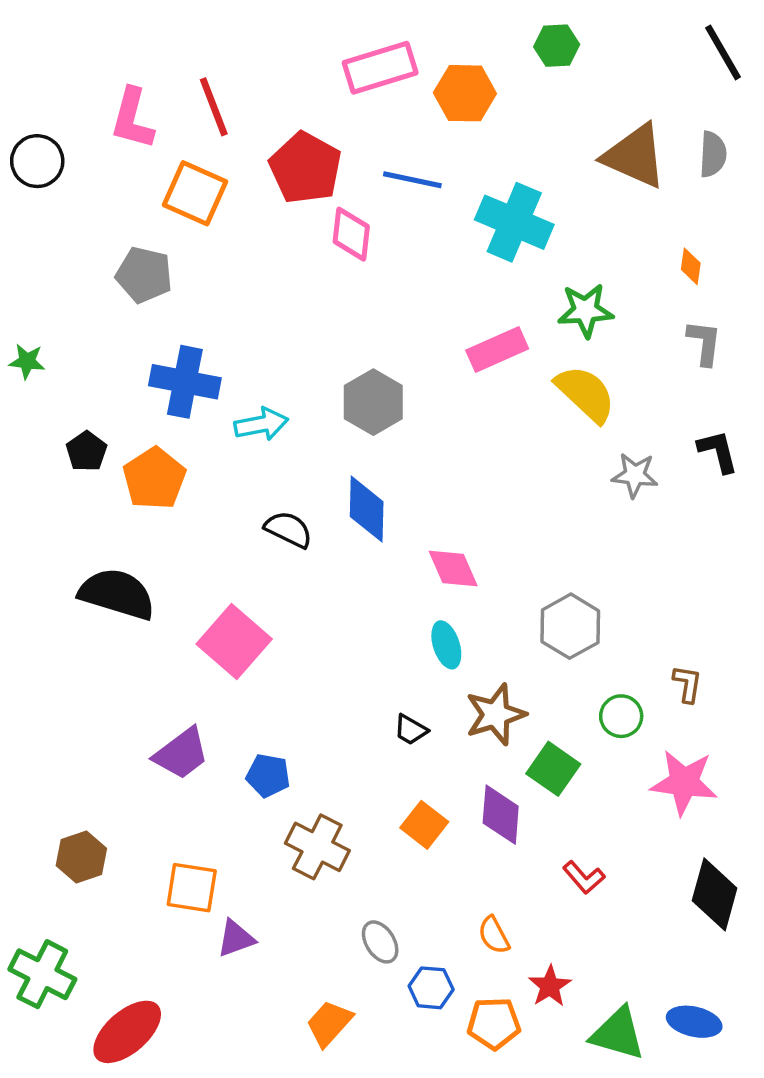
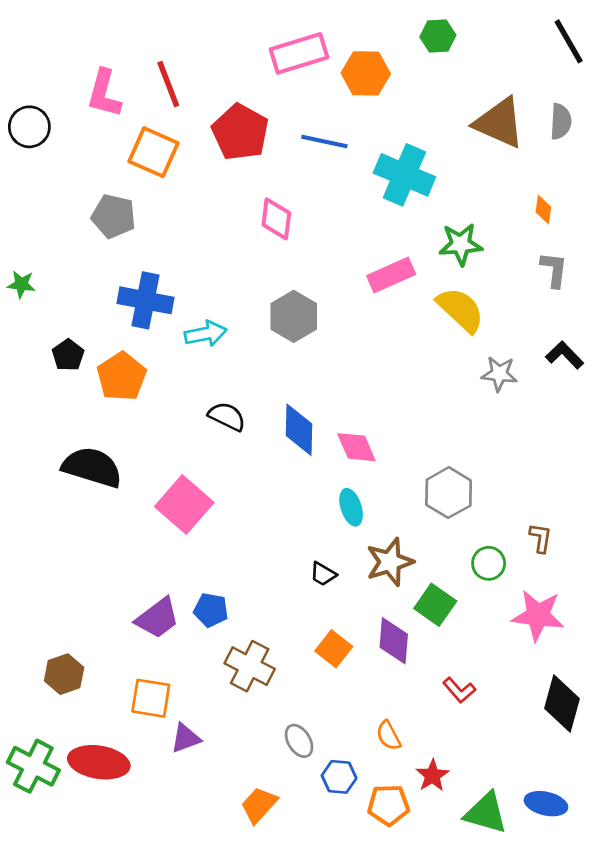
pink diamond: (351, 234) -> (276, 219), moved
black L-shape: (718, 451) -> (565, 355), turned -30
blue diamond: (367, 509) -> (299, 430), moved
purple trapezoid: (182, 754) -> (158, 618), moved
red ellipse: (127, 1032) -> (99, 762), moved, turned 50

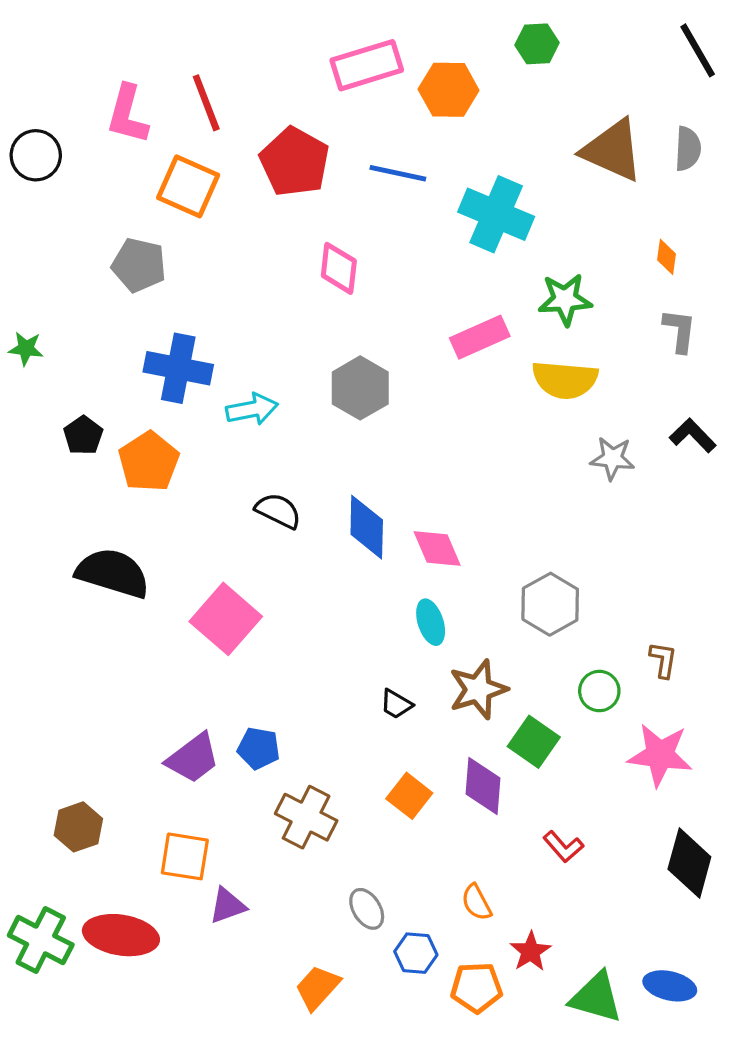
yellow semicircle: (461, 310) -> (565, 380), turned 142

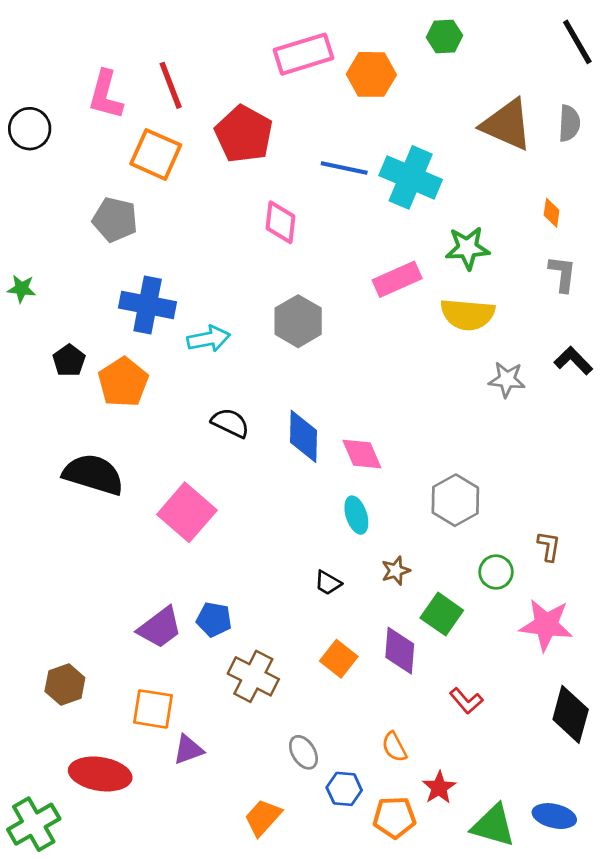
blue line: (398, 173) -> (344, 168), moved
brown star: (478, 689) -> (396, 571), size x0.6
green cross: (41, 940) -> (34, 824), moved, turned 33

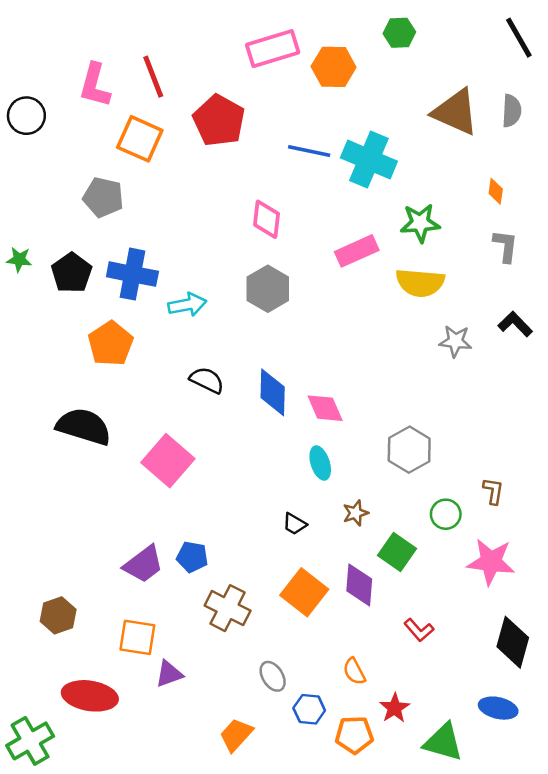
pink diamond: (280, 222) -> (267, 219), moved
black pentagon: (69, 361) -> (72, 273), moved, size x1.4
orange square: (339, 659) -> (304, 592), size x1.4
blue ellipse: (554, 816) -> (498, 708), moved

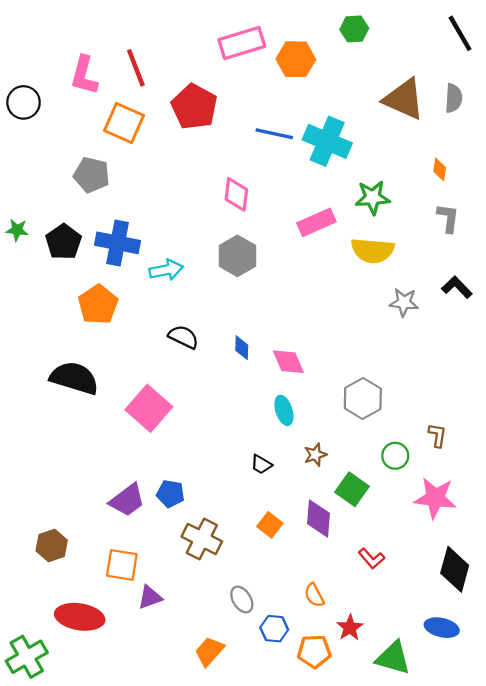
blue diamond: (273, 392) -> (242, 348), size x0.6
orange square: (304, 592) -> (270, 525), size x0.6

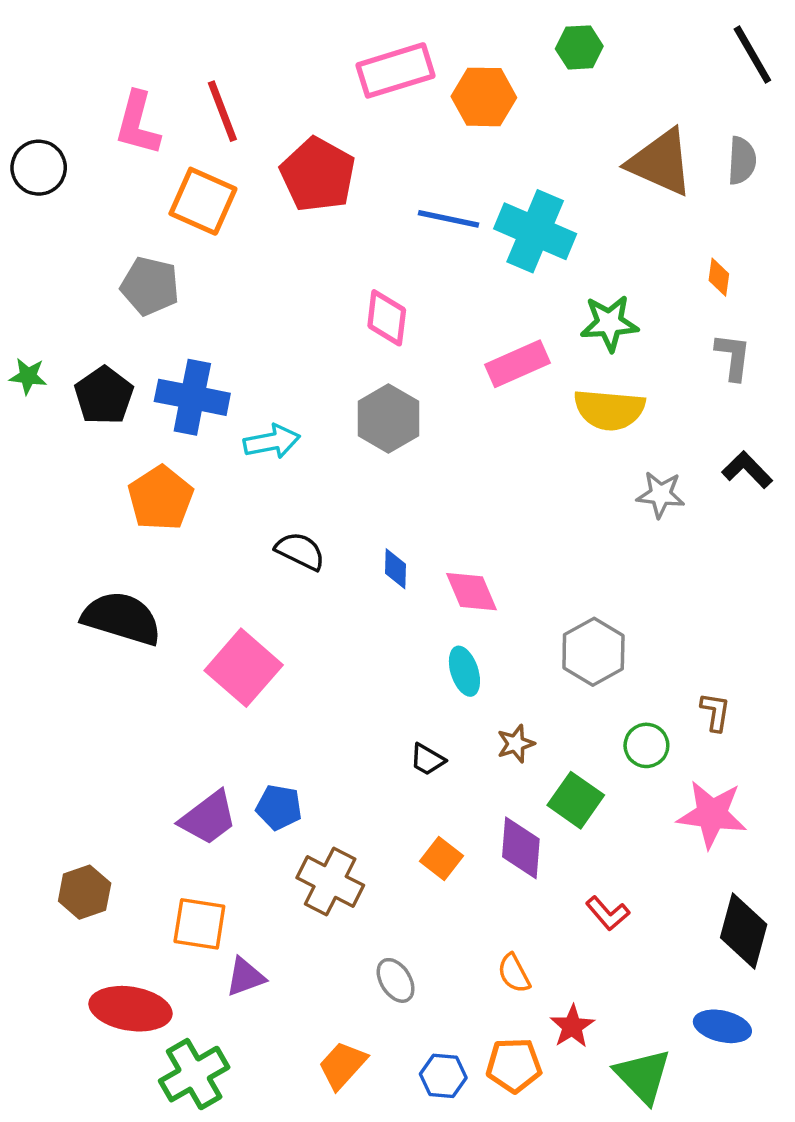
blue hexagon: (274, 629) -> (443, 1076), moved
green cross: (27, 657) -> (194, 1074), moved
green triangle: (393, 658) -> (643, 1076), turned 30

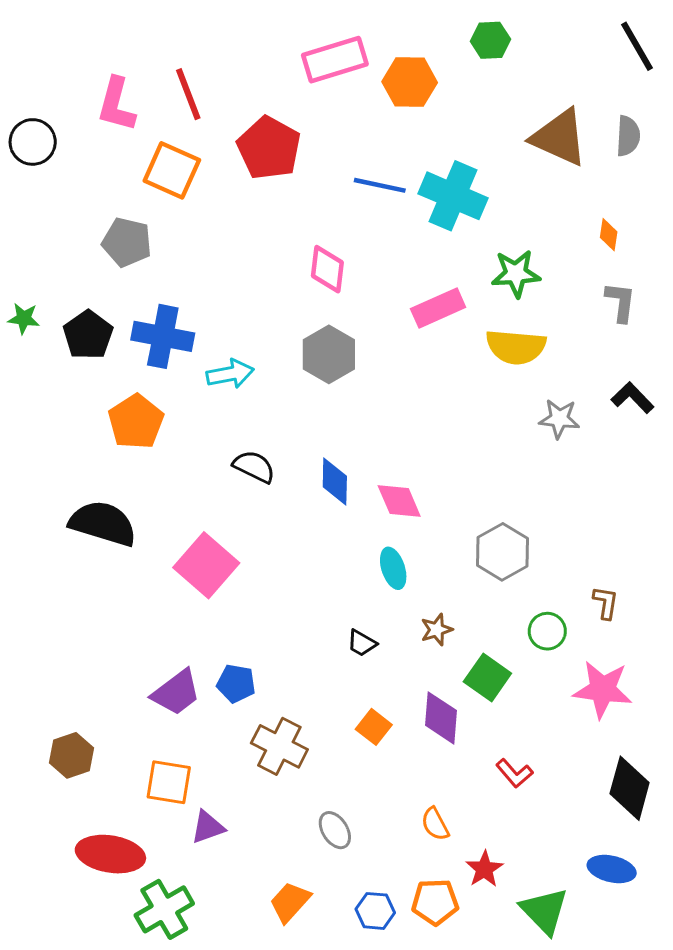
blue diamond: (396, 569) -> (335, 482), size x1.4

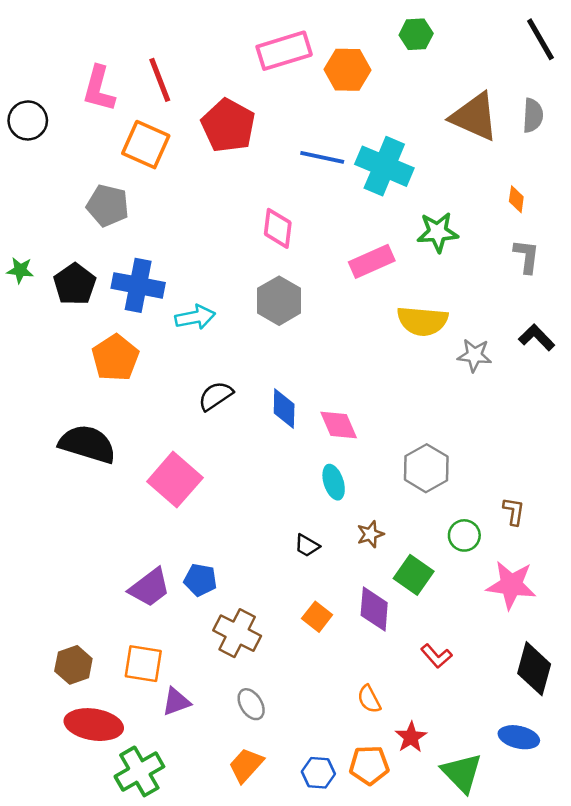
yellow semicircle: (516, 347) -> (422, 321), moved
black semicircle: (254, 467) -> (216, 396), turned -60
brown hexagon: (72, 755) -> (73, 665), moved
gray ellipse: (335, 830) -> (251, 704), moved

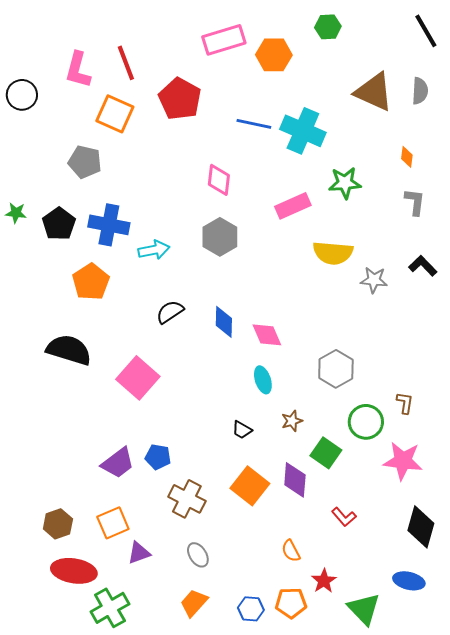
green circle: (464, 535) -> (366, 422), size x1.4
orange square: (317, 617) -> (250, 486), size x1.6
orange square: (143, 664) -> (113, 523), turned -32

